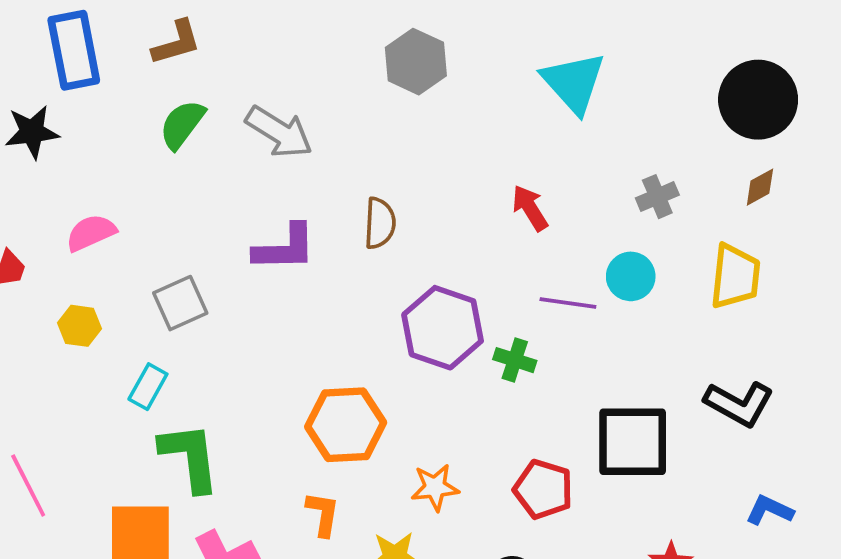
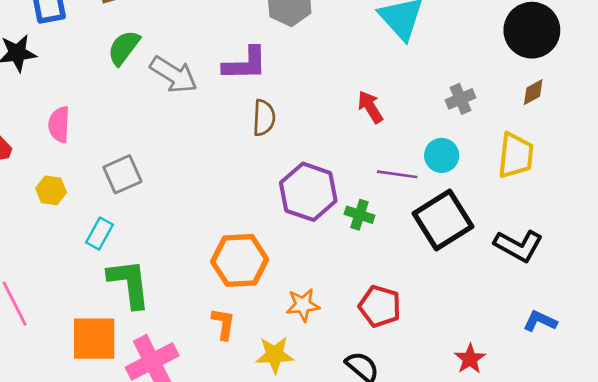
gray arrow: (279, 132) -> (174, 75), moved
pink semicircle: (91, 233) -> (59, 124), turned -63
purple L-shape: (285, 248) -> (245, 64), moved
black square: (633, 442) -> (443, 220), moved, turned -32

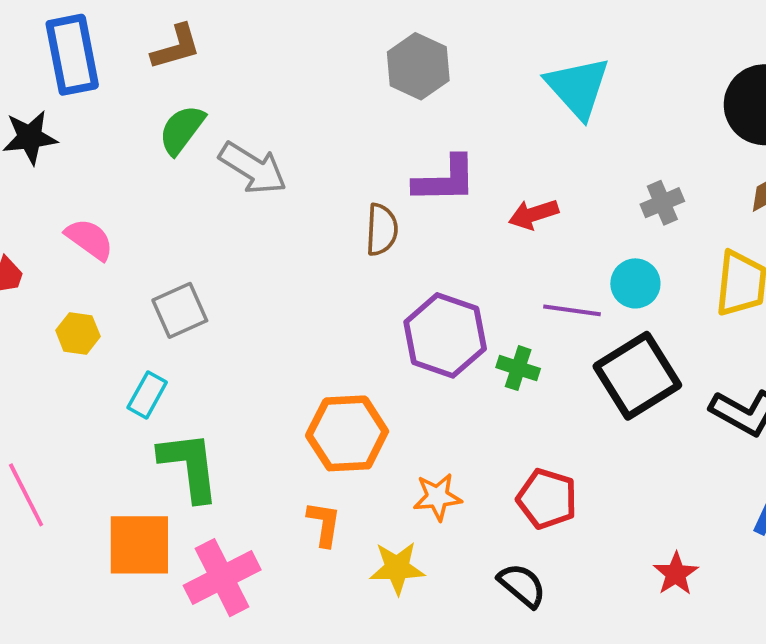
purple L-shape: (245, 64) -> (445, 180), moved
red arrow: (370, 107) -> (534, 214), turned -76
pink semicircle: (59, 124) -> (89, 239), turned 123

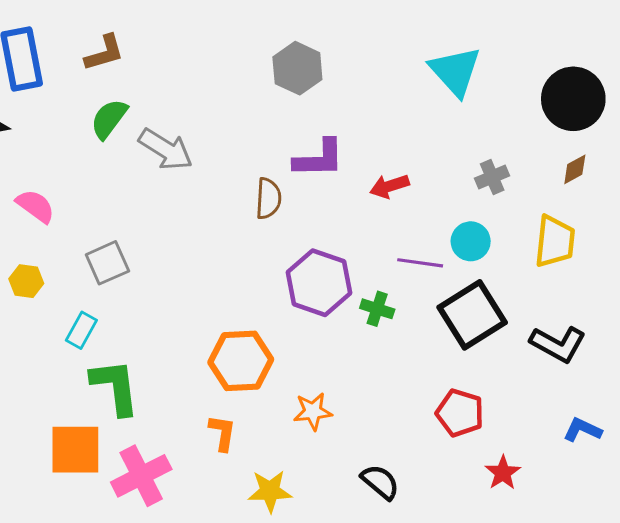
cyan triangle: (578, 87) -> (455, 71), moved
red pentagon: (547, 499) -> (460, 413), moved
yellow star: (397, 568) -> (270, 491), moved

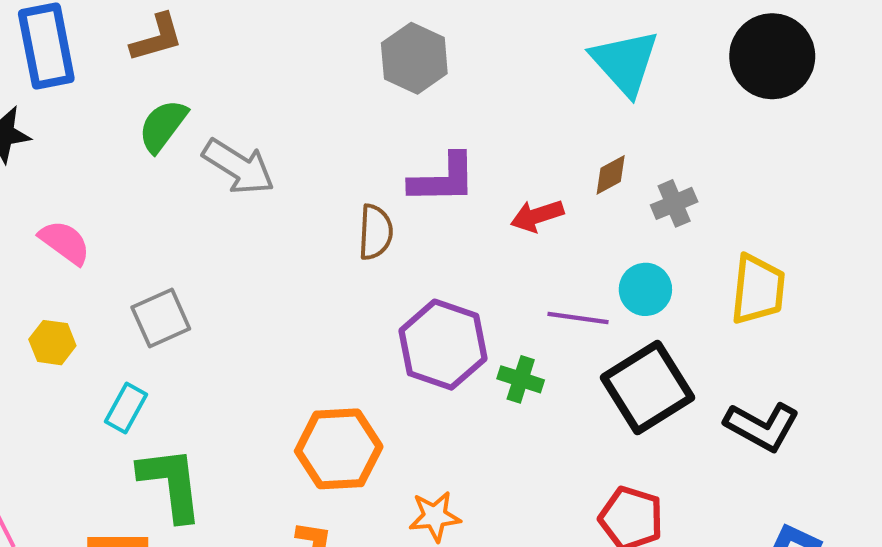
black circle: (573, 99) -> (772, 56), moved
brown diamond: (575, 169) -> (611, 175), moved

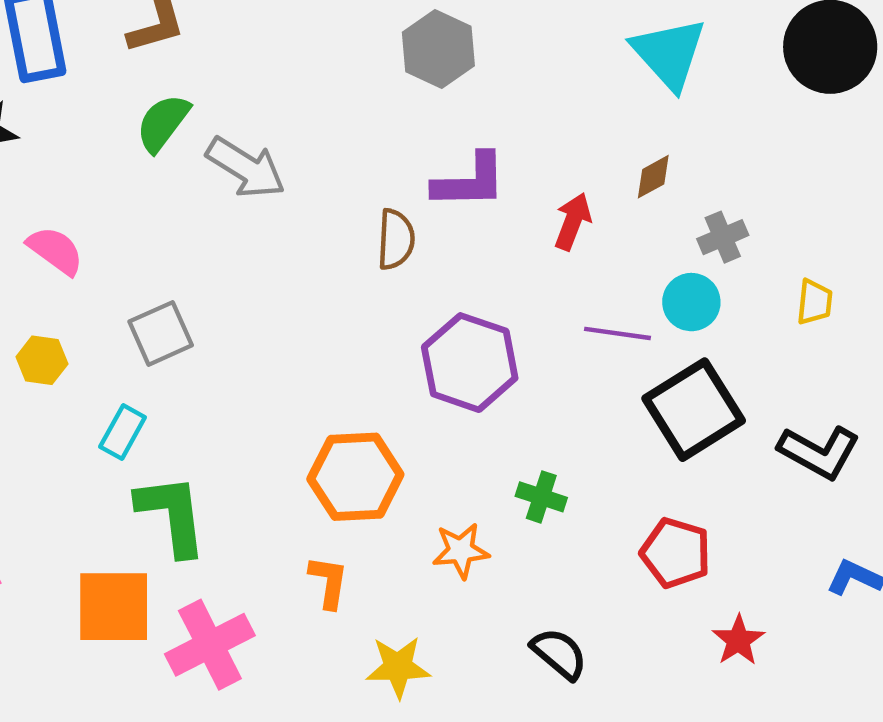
gray cross: (674, 203) -> (723, 237), moved
red arrow: (537, 216) -> (573, 221), turned 129
yellow trapezoid: (758, 289) -> (815, 302), size x0.6
green cross: (521, 379) -> (541, 497), moved

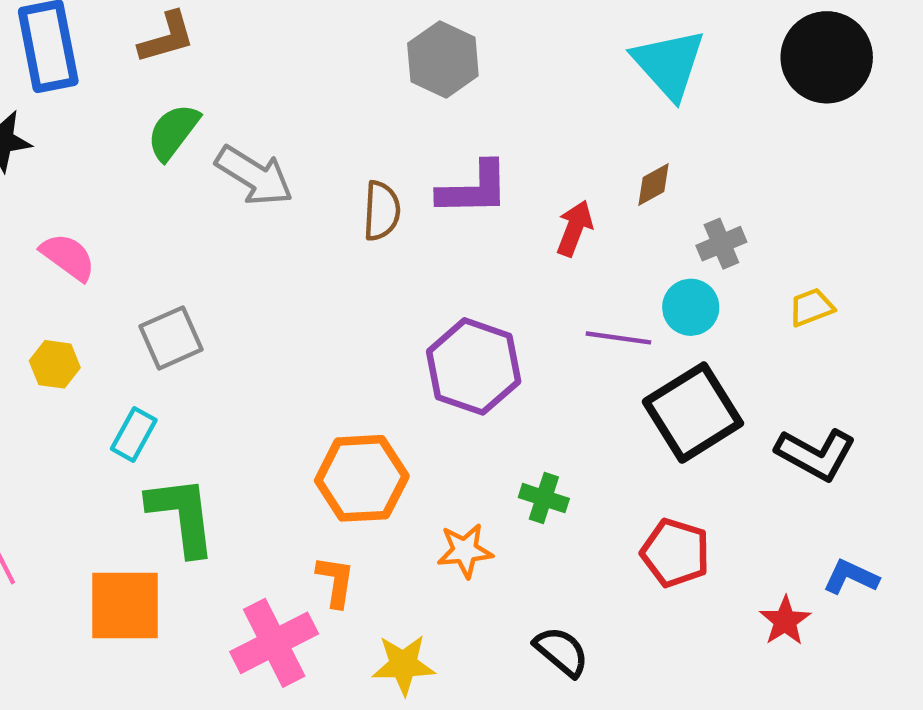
brown semicircle: (396, 239) -> (382, 211), moved
yellow trapezoid: (815, 302) -> (811, 307), turned -117
red star: (738, 640) -> (785, 621), moved
pink cross: (210, 645) -> (274, 643), moved

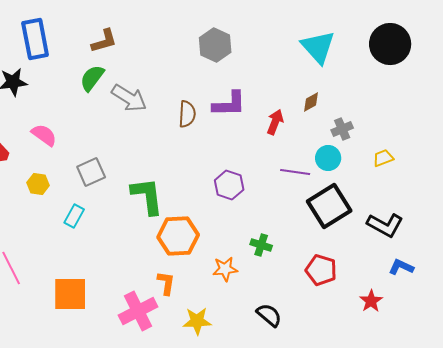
brown L-shape: (167, 38) -> (104, 41), moved
purple hexagon: (474, 366) -> (229, 185), size x0.7
green L-shape: (182, 516) -> (147, 196), moved
blue L-shape: (851, 577) -> (401, 267), moved

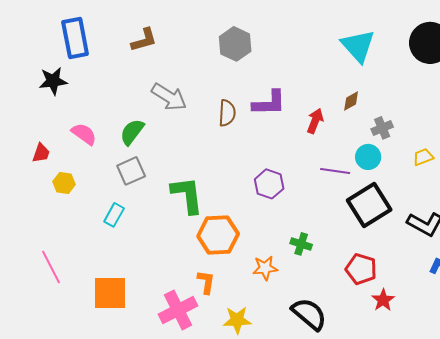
gray hexagon: (215, 45) -> (235, 44), moved
green semicircle: (92, 78) -> (132, 132), moved
yellow hexagon: (38, 184) -> (64, 183), moved
red star: (371, 301) -> (383, 300), moved
black semicircle: (269, 315) -> (309, 314), size x1.4

